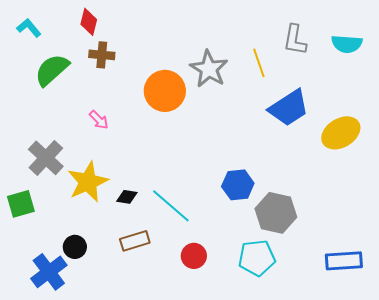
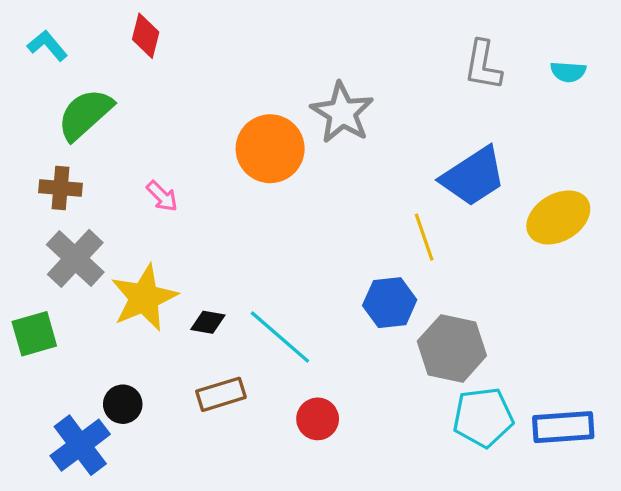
cyan semicircle: (347, 44) -> (568, 72), size x0.7
brown cross: (102, 55) -> (61, 188), moved
yellow line: (259, 63) -> (424, 237), moved
cyan pentagon: (257, 258) -> (483, 417), moved

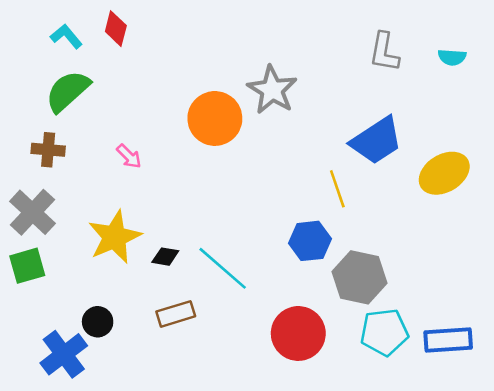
cyan L-shape: (47, 46) -> (66, 36), moved
gray cross: (75, 258) -> (32, 212), moved
red circle: (318, 419) -> (298, 333), moved, size x1.6

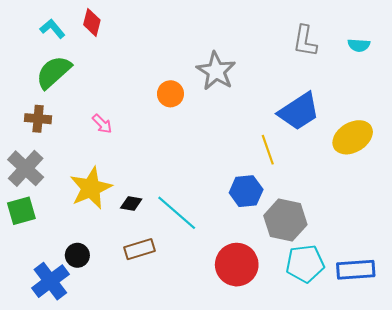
orange circle: (215, 118) -> (170, 94), size x0.6

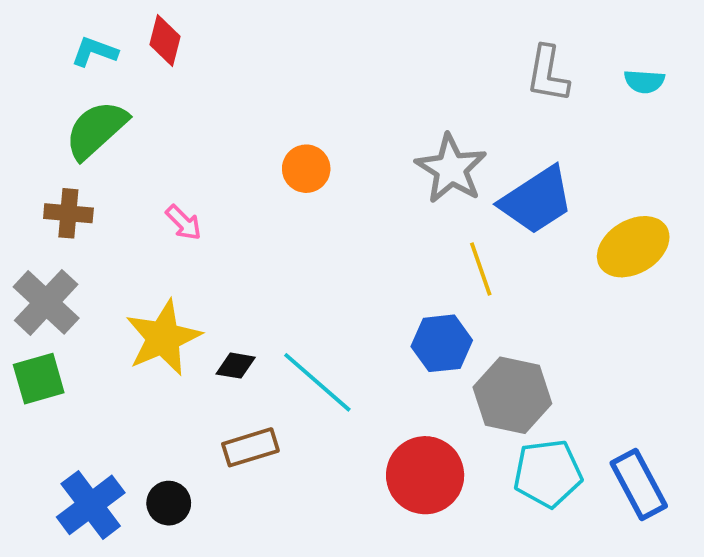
cyan L-shape: (53, 29) -> (94, 52), turned -30
gray star: (216, 71) -> (451, 169), moved
black circle: (77, 255) -> (169, 503), moved
blue rectangle: (356, 270) -> (639, 485), turned 66

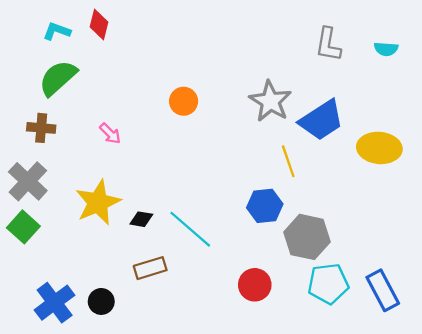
yellow ellipse: (633, 247) -> (379, 148), turned 36
green square: (39, 379) -> (23, 227), turned -32
red circle: (425, 475) -> (255, 285), size x0.7

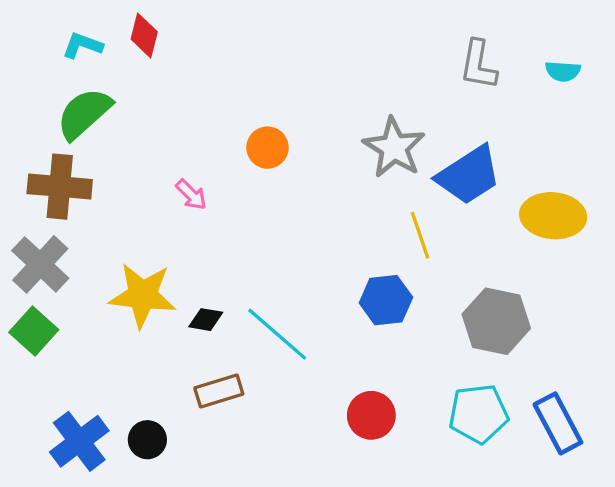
brown cross: (41, 128) -> (60, 187), size x1.5
pink arrow: (110, 134) -> (191, 195), moved
yellow star: (98, 202) -> (143, 295), turned 30
gray hexagon: (307, 237) -> (496, 321), moved

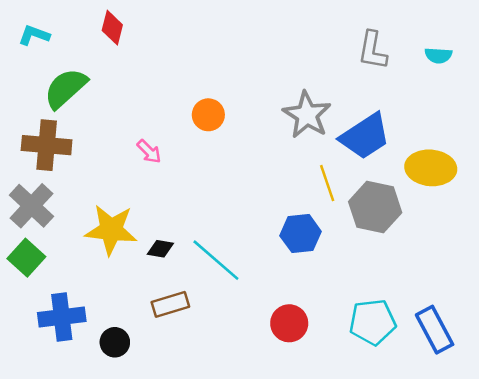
cyan L-shape: (82, 45) -> (34, 35), moved
gray hexagon: (496, 321) -> (375, 207), moved
blue cross: (79, 441) -> (62, 317), moved, turned 30

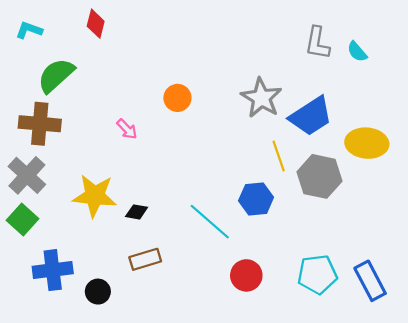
cyan semicircle: (438, 55) -> (357, 52), moved, turned 45
cyan line: (216, 260) -> (210, 222), moved

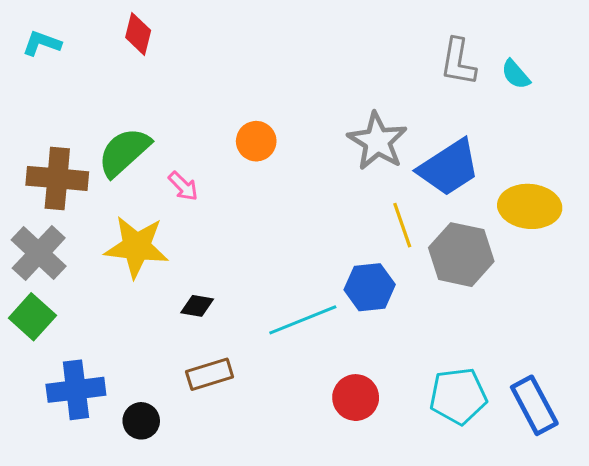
green semicircle: (56, 75) -> (124, 152), moved
yellow star: (95, 196) -> (137, 247), moved
cyan line: (210, 222) -> (303, 320), turned -63

